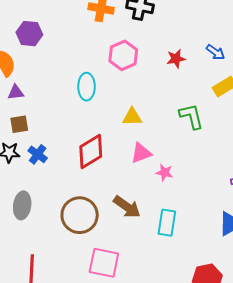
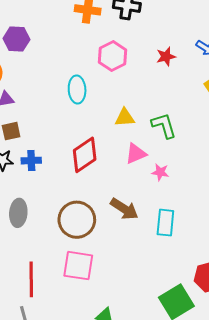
green L-shape: (191, 116) -> (164, 126), moved
blue cross: (38, 154) -> (31, 161), turned -36
pink square: (104, 263) -> (78, 266), moved

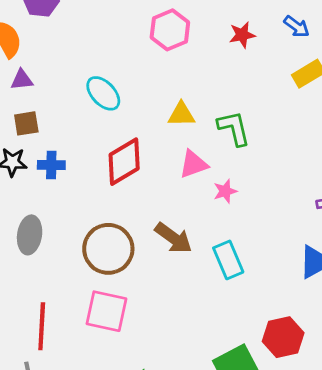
cyan ellipse: (77, 90) -> (103, 93), moved, turned -44
pink star: (160, 172) -> (225, 191), turned -30
cyan rectangle: (165, 223) -> (228, 260), turned -32

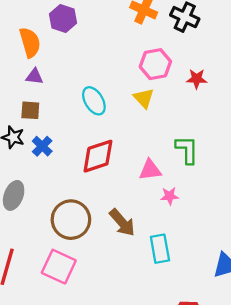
red star: (242, 35) -> (197, 79), moved
yellow triangle: (181, 114) -> (144, 98), moved, turned 35
blue cross: (51, 165) -> (42, 146), turned 30

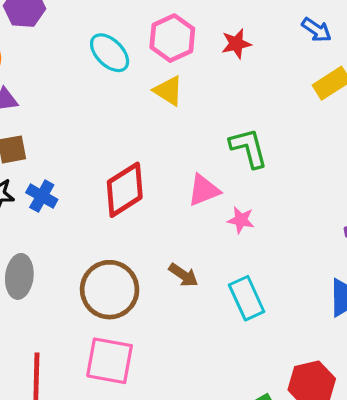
cyan ellipse: (94, 101) -> (110, 53), moved
pink star: (170, 196) -> (241, 220), turned 30
brown arrow: (122, 223) -> (183, 275), size x0.7

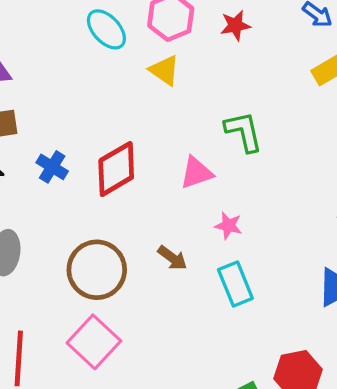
blue cross: (42, 196) -> (52, 167), moved
pink star: (241, 220) -> (228, 226), moved
pink square: (110, 361) -> (94, 342), turned 30

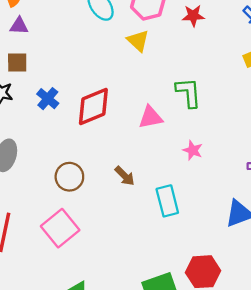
pink star: (228, 226) -> (193, 150), moved
brown circle: (97, 270) -> (69, 177), size x0.7

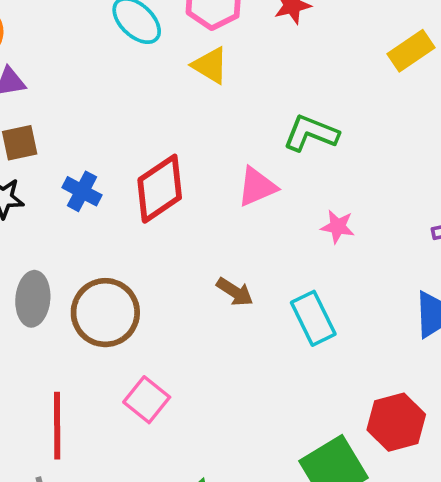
green L-shape: (189, 93) -> (311, 133), turned -52
brown circle: (69, 177) -> (105, 313), moved, size x1.4
pink square: (60, 228) -> (147, 400), size x0.7

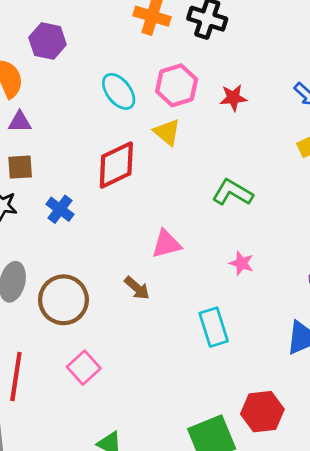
pink triangle: (257, 187) -> (166, 244), moved
red diamond: (160, 189) -> (116, 165), moved
brown arrow: (235, 292) -> (137, 288), moved

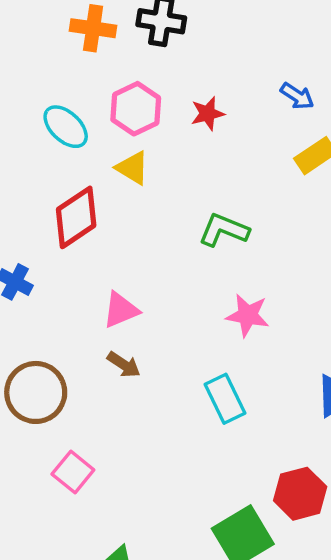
pink triangle: (166, 244) -> (121, 310), moved
pink star: (241, 263) -> (248, 315), size x1.4

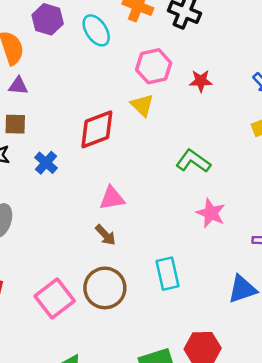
cyan ellipse: (66, 127) -> (96, 30), moved
pink star: (248, 315) -> (211, 213), moved
brown circle: (36, 392) -> (105, 288), moved
pink square: (73, 472) -> (55, 298), size x1.4

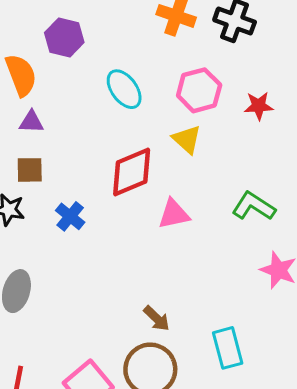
cyan ellipse: (96, 30) -> (124, 89), moved
pink triangle: (112, 198) -> (174, 214), moved
brown arrow: (105, 235) -> (157, 318), moved

